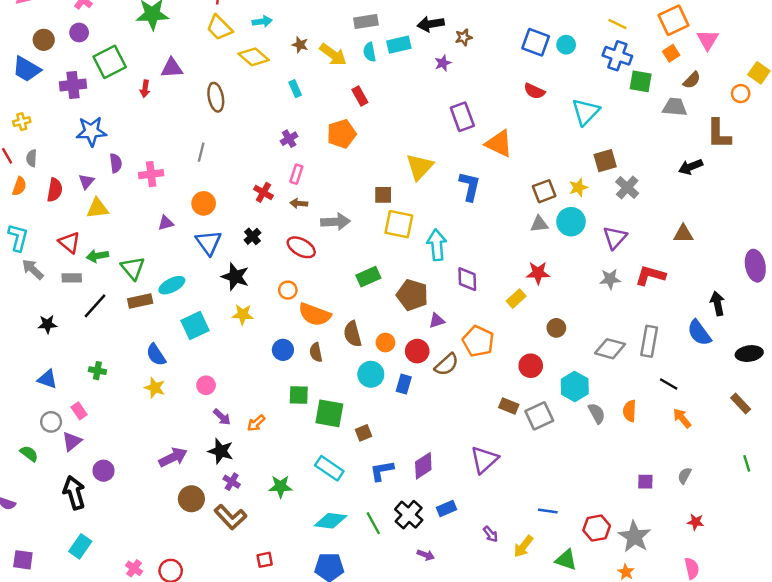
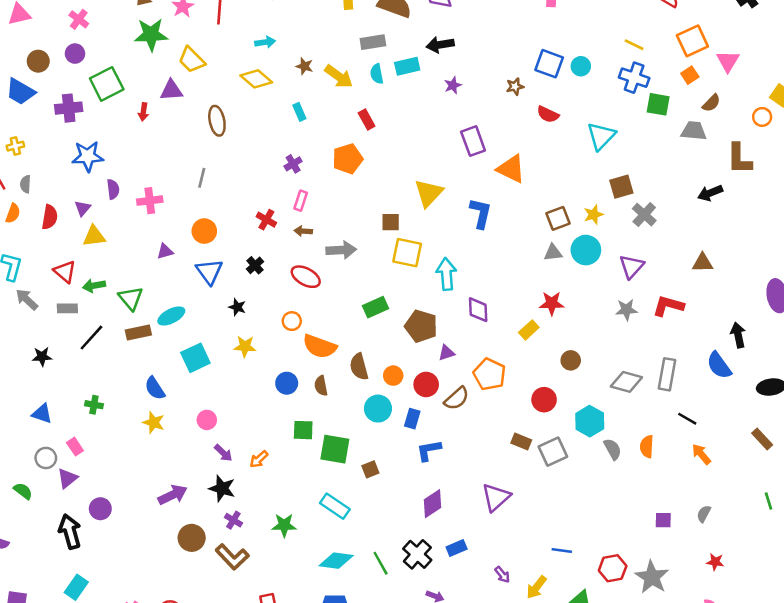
yellow trapezoid: (219, 28) -> (192, 60), moved
brown star: (464, 37) -> (515, 87), moved
black star: (235, 277) -> (237, 307), size x0.6
blue L-shape: (382, 471) -> (429, 450), moved

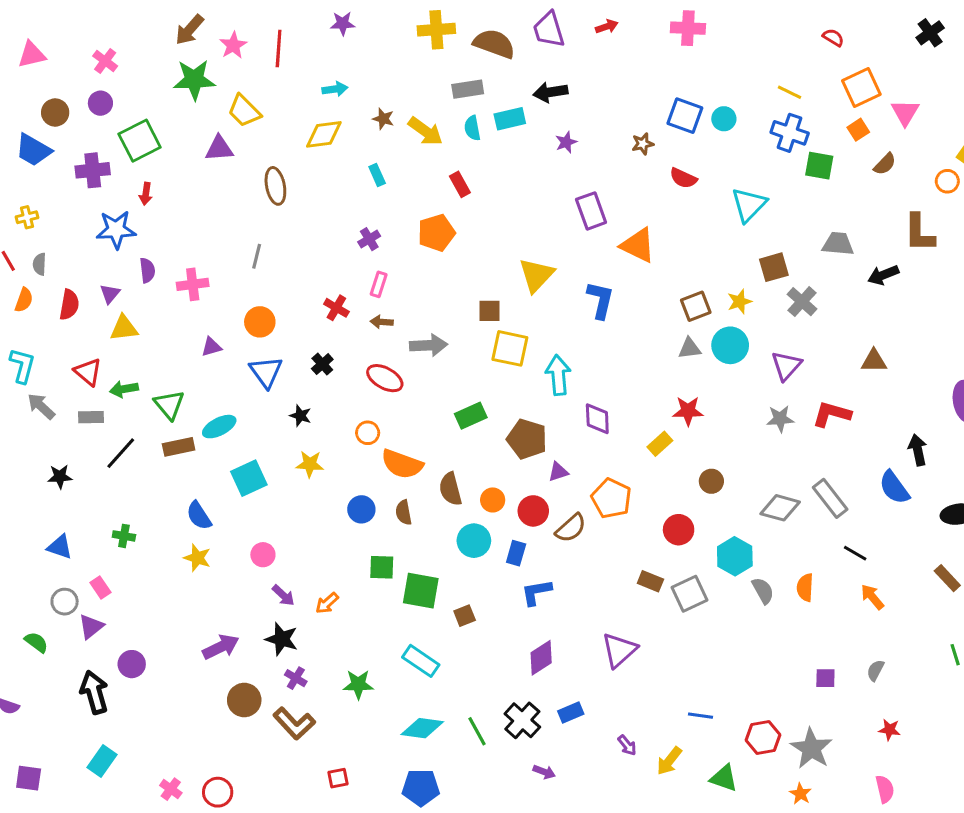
yellow diamond: (256, 79) -> (324, 134), turned -48
red arrow: (143, 112) -> (146, 194), moved
gray trapezoid: (694, 131) -> (838, 244), moved
gray rectangle: (667, 374) -> (830, 498), turned -48

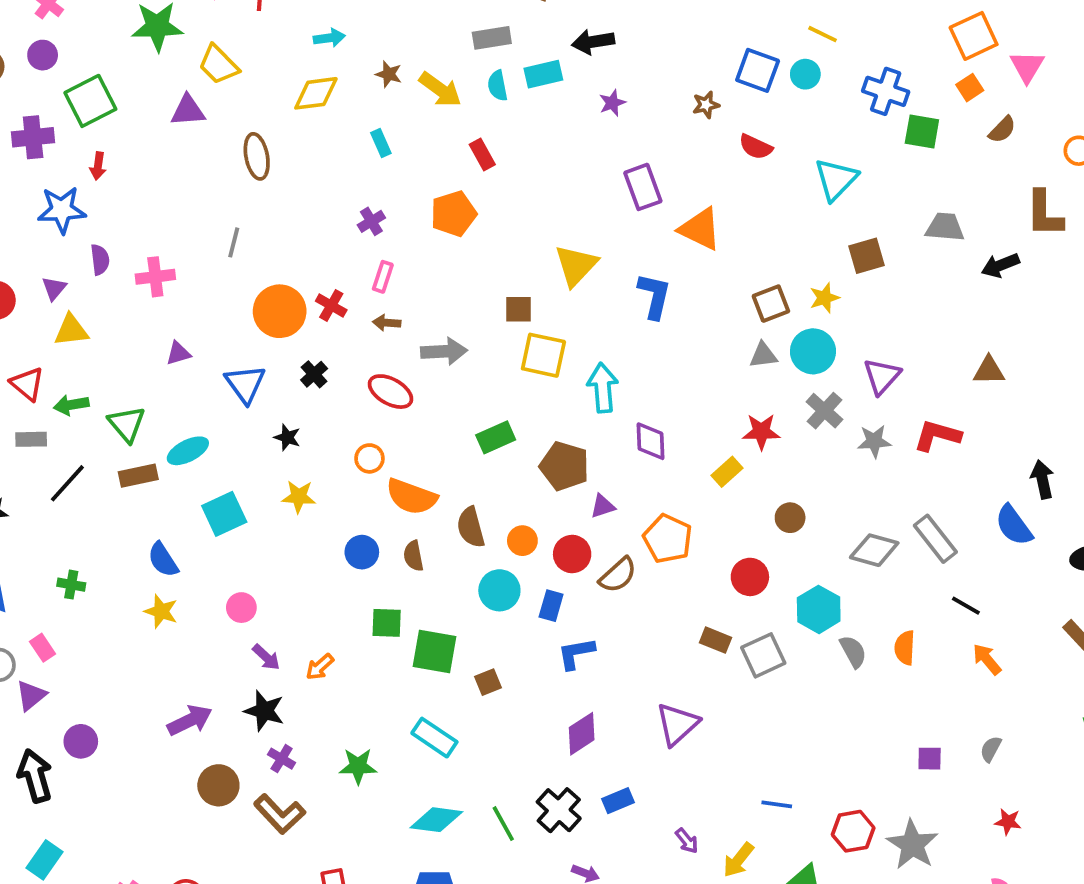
yellow line: (790, 92) -> (823, 34), moved
gray cross: (802, 302) -> (824, 411), moved
orange circle: (260, 322) -> (280, 311), moved, size x1.4

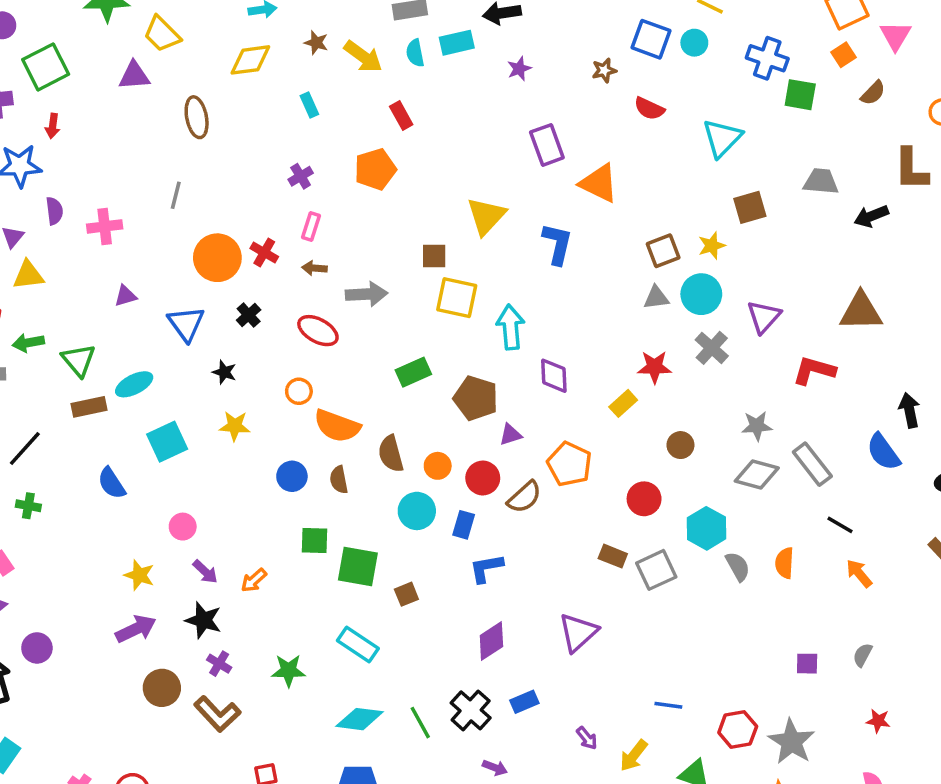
brown triangle: (989, 370) -> (861, 311), size x1.5
gray star: (874, 441) -> (757, 426), moved
black line: (67, 483) -> (25, 449), moved
yellow star: (161, 611) -> (139, 575), moved

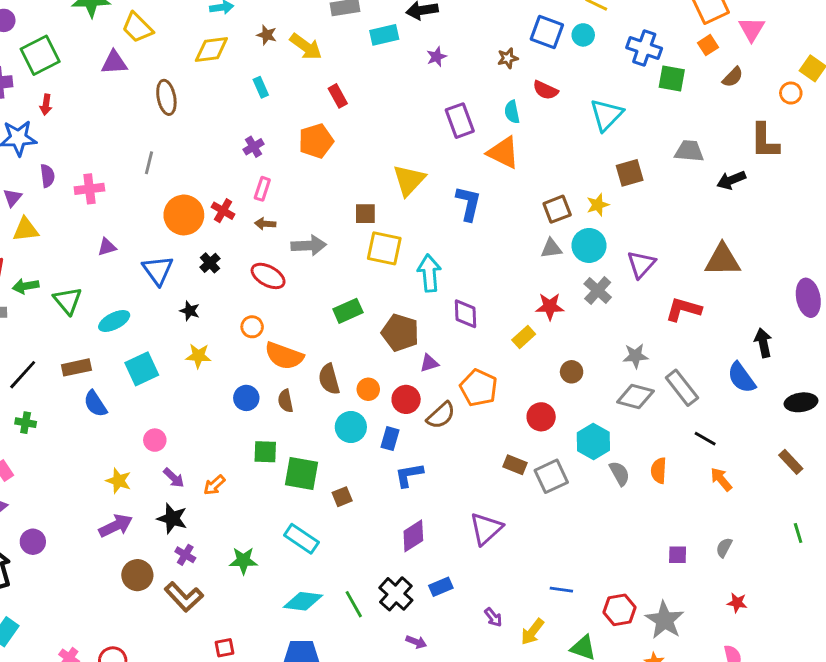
cyan semicircle: (415, 53) -> (512, 112), moved
brown rectangle: (89, 407) -> (76, 367), moved

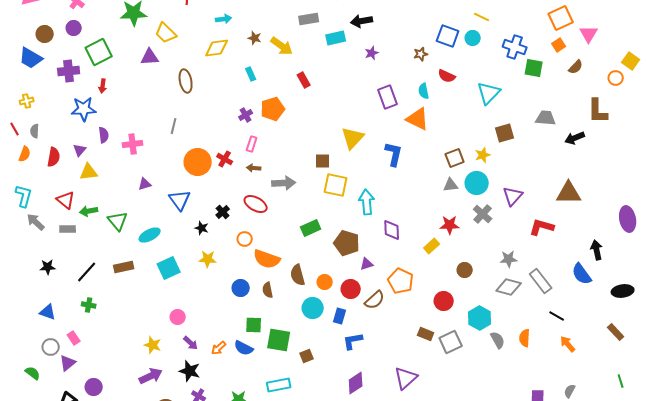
orange pentagon: (316, 141) -> (273, 109), moved
black cross: (210, 263) -> (223, 212), moved
blue semicircle: (95, 404) -> (244, 348), moved, turned -30
cyan rectangle: (301, 539) -> (279, 385), turned -45

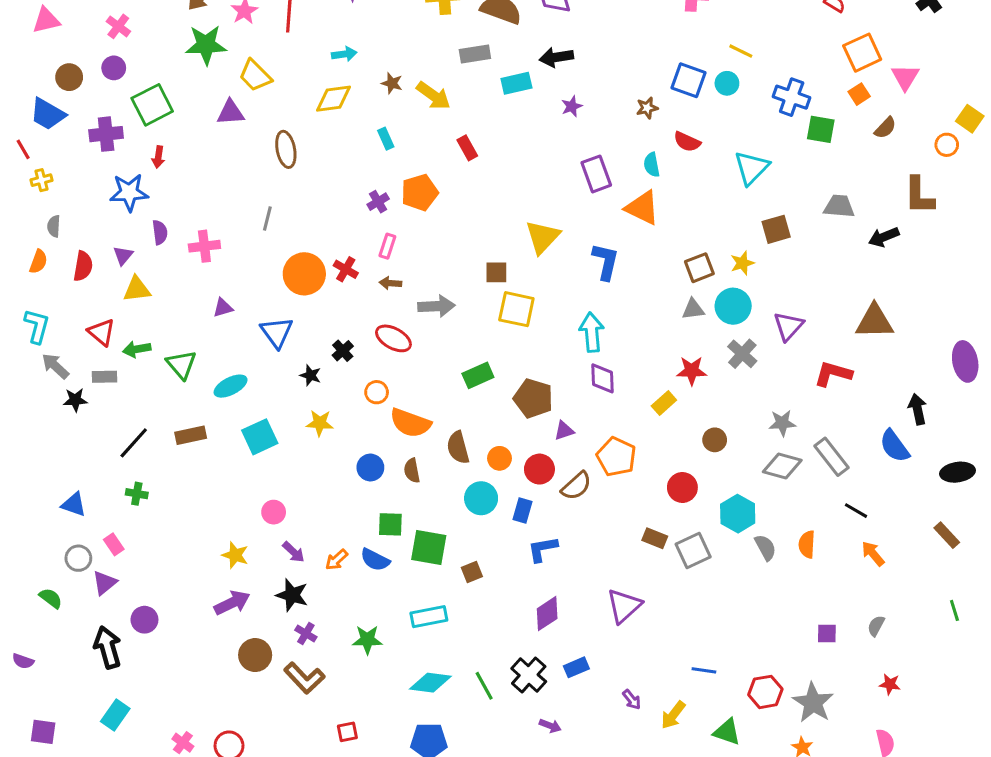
red line: (15, 129) -> (23, 149), moved
cyan arrow: (367, 202) -> (592, 332), moved
black star: (48, 267) -> (75, 400), moved

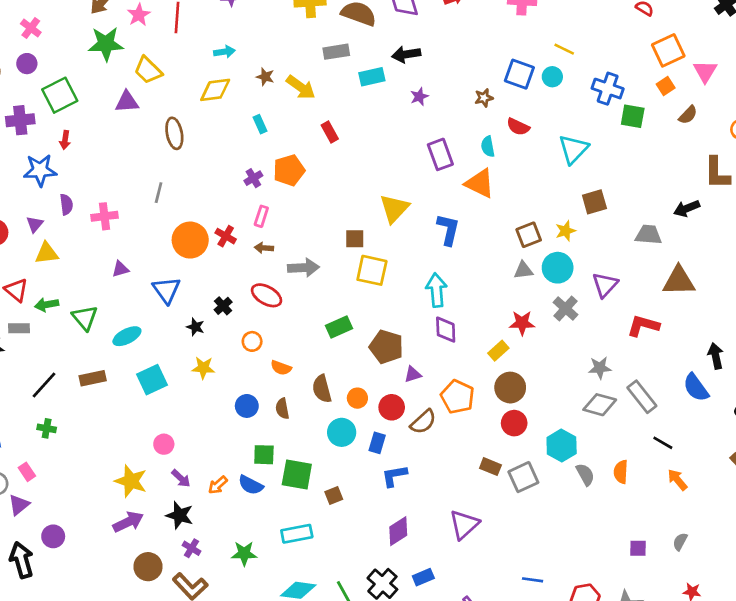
gray trapezoid: (839, 206) -> (648, 235), moved
orange semicircle: (410, 423) -> (281, 368), size x0.6
brown circle: (715, 440) -> (510, 388), moved, size x1.5
yellow star: (235, 555) -> (131, 481), size x1.4

